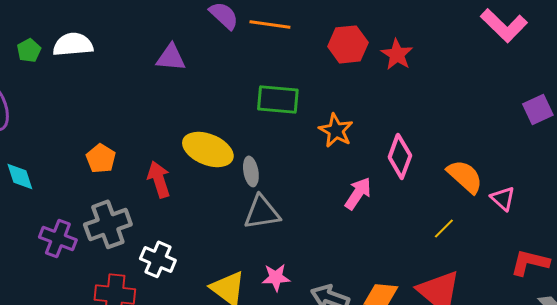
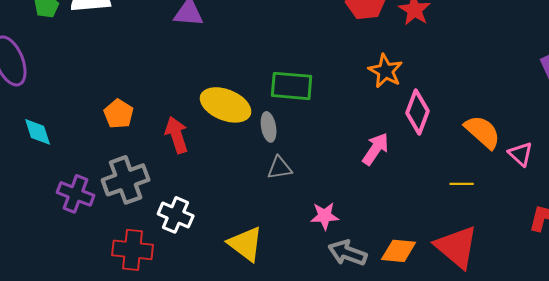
green rectangle: (278, 99) -> (292, 86), moved
orange star: (336, 130) -> (386, 71), moved
gray triangle: (262, 212) -> (280, 168), size x0.7
yellow line: (444, 228) -> (462, 184), turned 45
pink star: (276, 277) -> (325, 216), moved

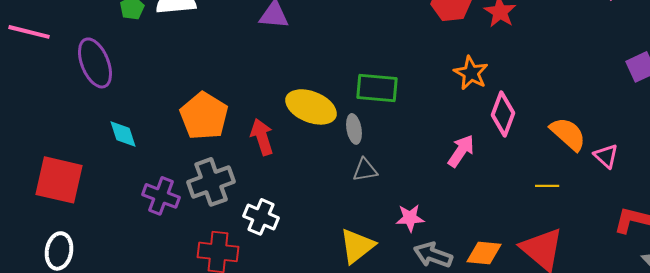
orange pentagon: (119, 114) -> (204, 116), size x1.6
yellow triangle: (246, 244) -> (357, 246), moved, turned 45

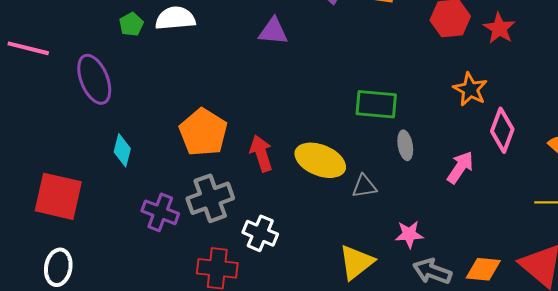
yellow ellipse: (311, 107) -> (320, 160), moved
gray ellipse: (354, 129) -> (405, 145), moved
cyan diamond: (123, 134) -> (122, 150), turned 32

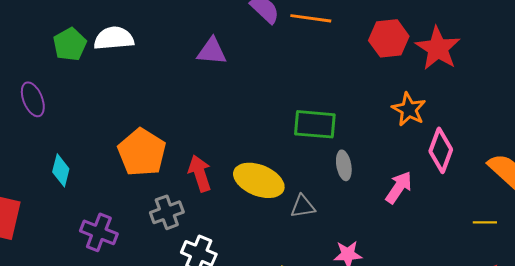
green pentagon: (131, 24) -> (70, 44), size x1.4
red star: (499, 28) -> (438, 48), size x1.4
purple ellipse: (94, 79) -> (33, 99), size x0.7
gray cross: (210, 198) -> (167, 212), moved, size x0.7

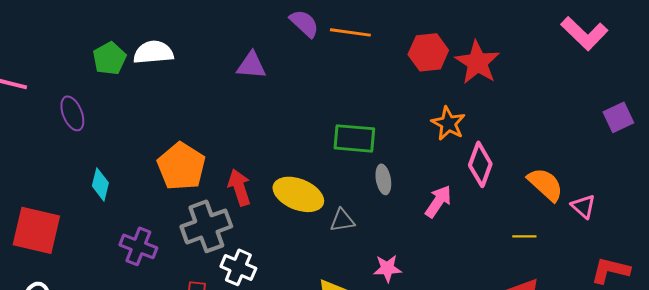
gray cross: (167, 212) -> (206, 226), size x1.5

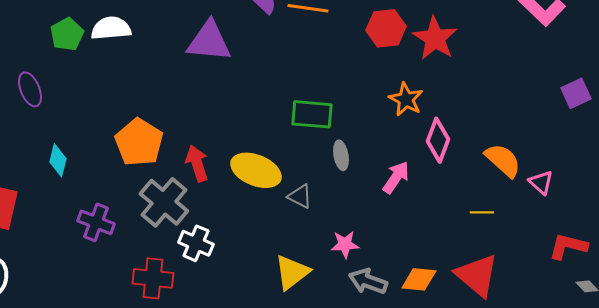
purple triangle: (251, 65) -> (209, 41), size x1.5
gray triangle: (342, 220) -> (300, 196), turned 36
gray cross: (206, 226) -> (164, 202), turned -30

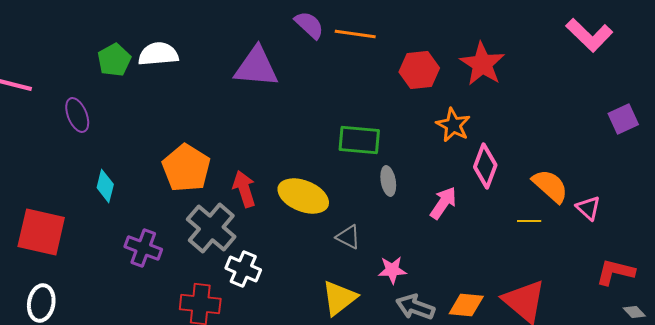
red hexagon: (386, 28) -> (419, 70), moved
gray triangle: (300, 196) -> (348, 237), moved
yellow line: (482, 212) -> (529, 221), moved

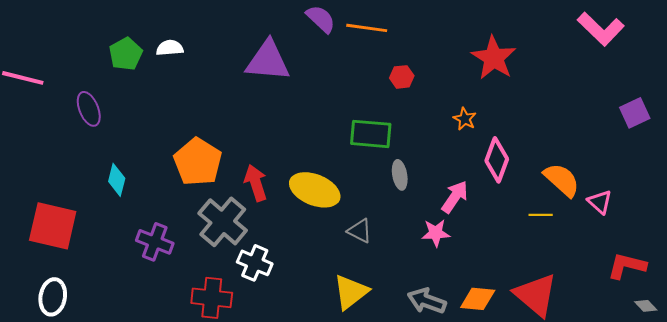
white semicircle: (158, 54) -> (170, 48), size x0.7
red hexagon: (419, 70) -> (402, 77), moved, size x0.6
orange star: (453, 125) -> (465, 119), size x0.7
pink star: (392, 270) -> (436, 233), moved

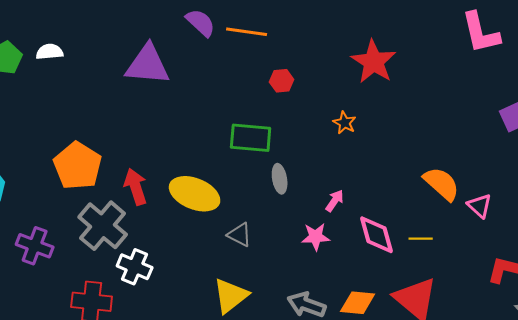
pink L-shape: (601, 29) -> (481, 33), turned 33
pink diamond: (497, 160) -> (377, 235), moved, turned -36
pink arrow: (455, 197) -> (335, 201), size x0.7
yellow line: (541, 215) -> (421, 239), moved

